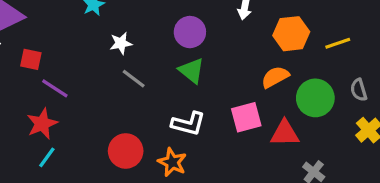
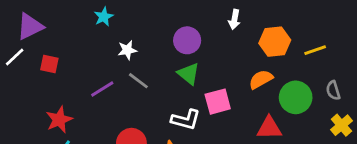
purple line: (55, 88) -> (102, 89), moved, turned -65
pink square: (246, 117) -> (218, 102), moved

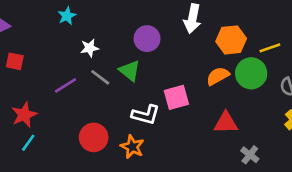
white arrow: (234, 19) -> (192, 19), size x1.5
green triangle: (189, 74) -> (130, 71), moved
green circle: (296, 97) -> (251, 73), moved

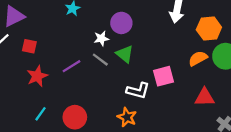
purple circle: (147, 39) -> (121, 23), moved
white star: (90, 48) -> (101, 38), moved
red star: (24, 115) -> (37, 76), moved
red circle: (94, 137) -> (75, 117), moved

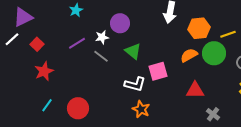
red square: (29, 46) -> (37, 44), turned 32
green triangle: (125, 54) -> (133, 51), moved
purple line: (72, 66) -> (77, 43), moved
orange star: (127, 117) -> (141, 109), moved

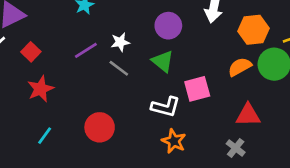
purple circle: (120, 23) -> (168, 26), moved
red circle: (78, 108) -> (100, 127), moved
gray cross: (213, 114) -> (236, 148), moved

